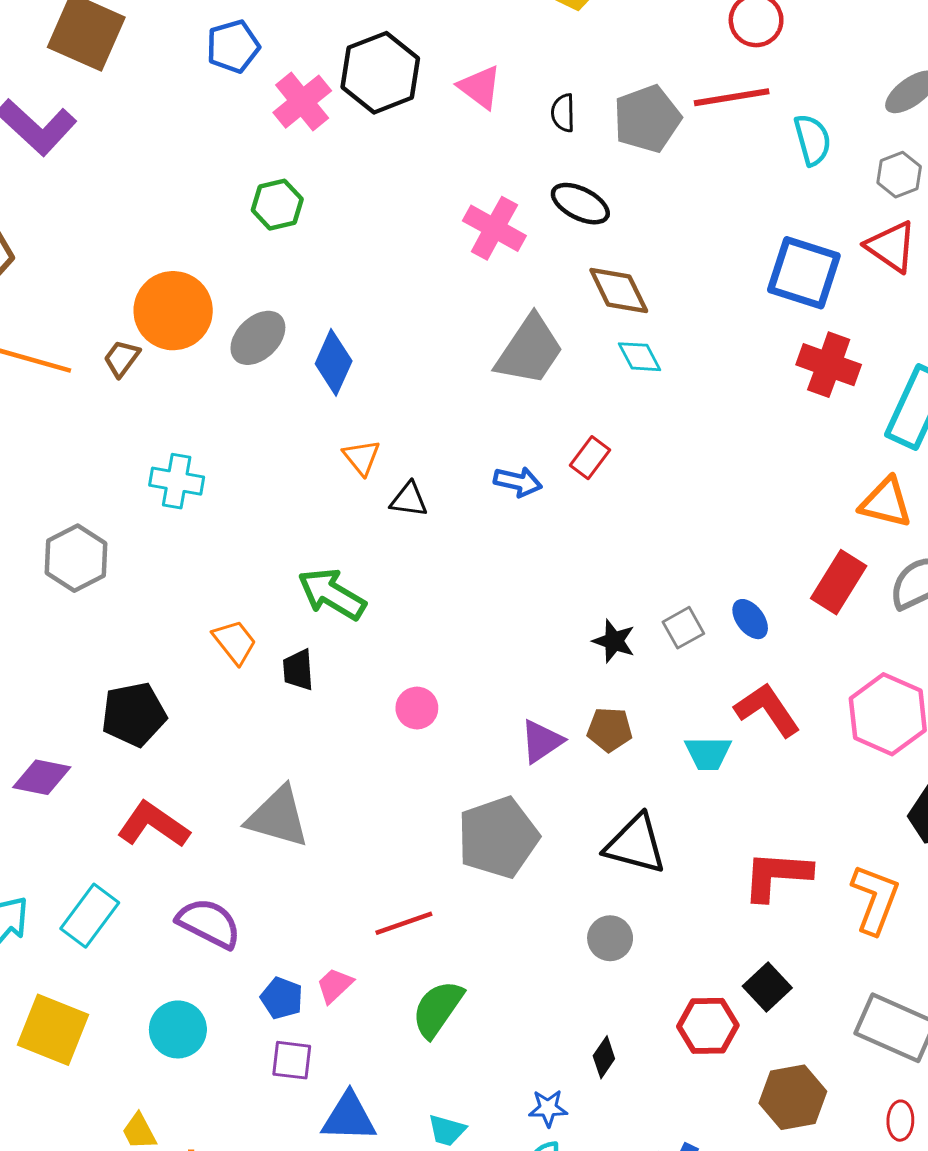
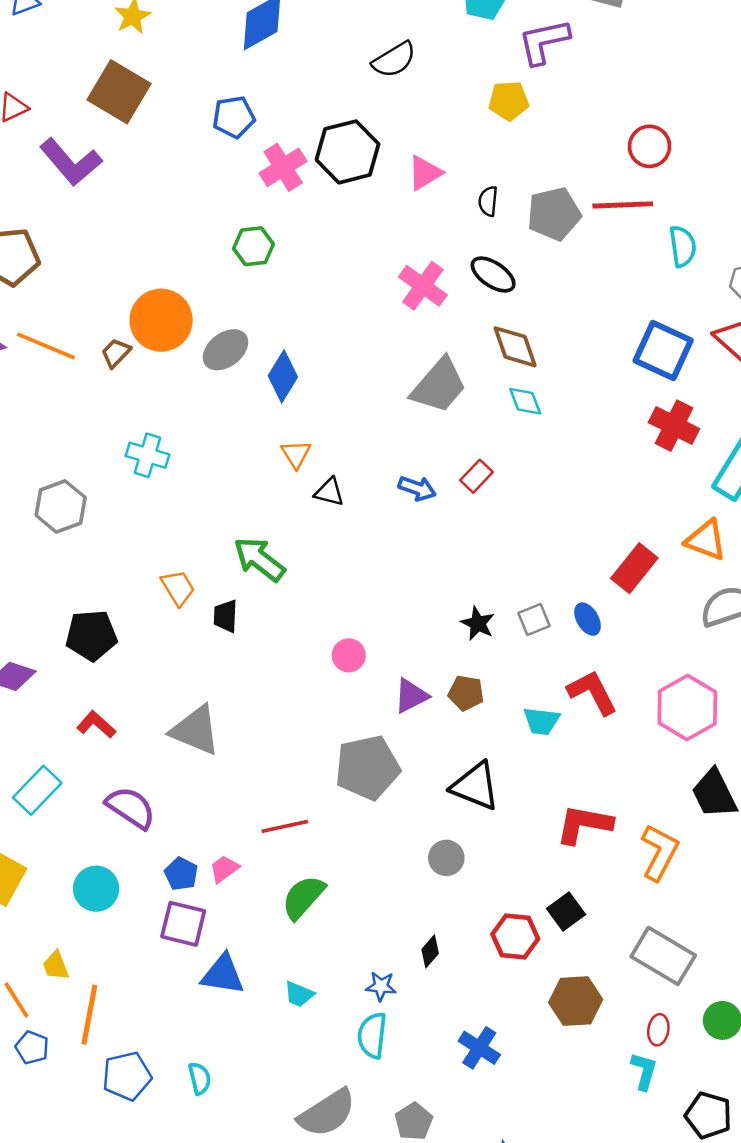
pink triangle: (480, 87) -> (425, 173), turned 45
red rectangle: (839, 582) -> (634, 568), moved
pink circle: (417, 708) -> (349, 655), moved
red L-shape: (153, 825) -> (96, 725), size x0.7
purple square: (292, 1060) -> (183, 924), size x1.4

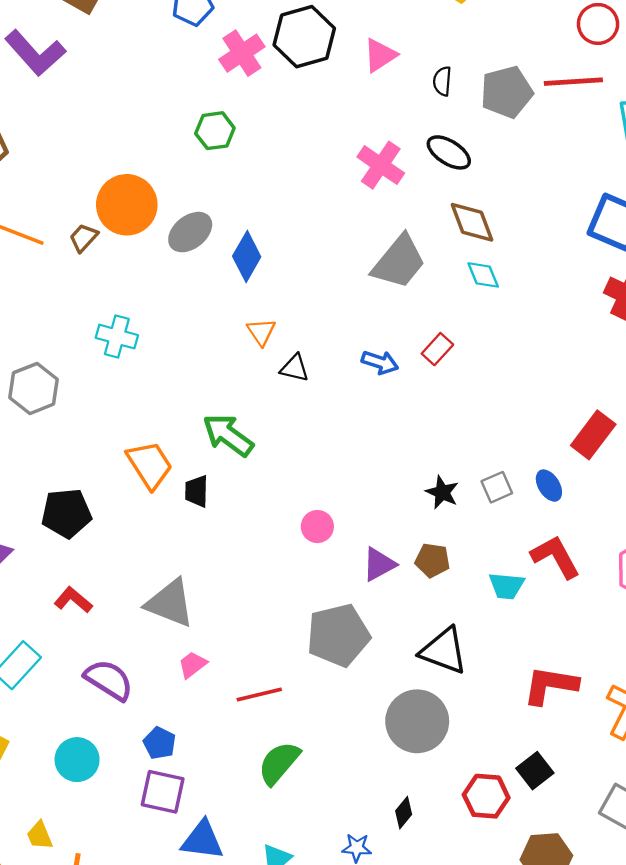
orange trapezoid: (178, 588) -> (150, 465), size x1.4
gray circle: (446, 858) -> (417, 721), size x1.8
pink trapezoid: (224, 869) -> (192, 665), moved

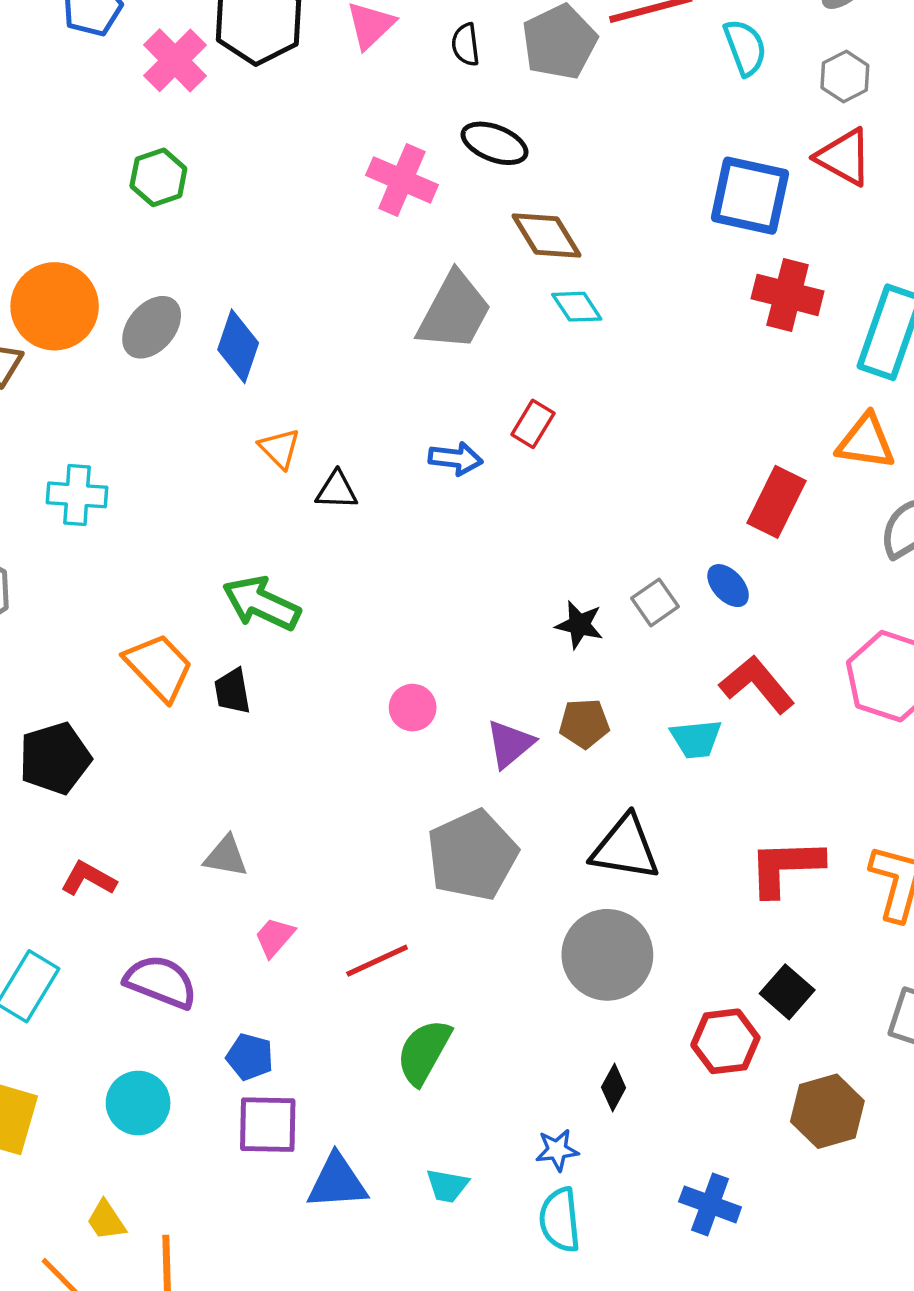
gray triangle: (170, 603) -> (226, 856), size x0.6

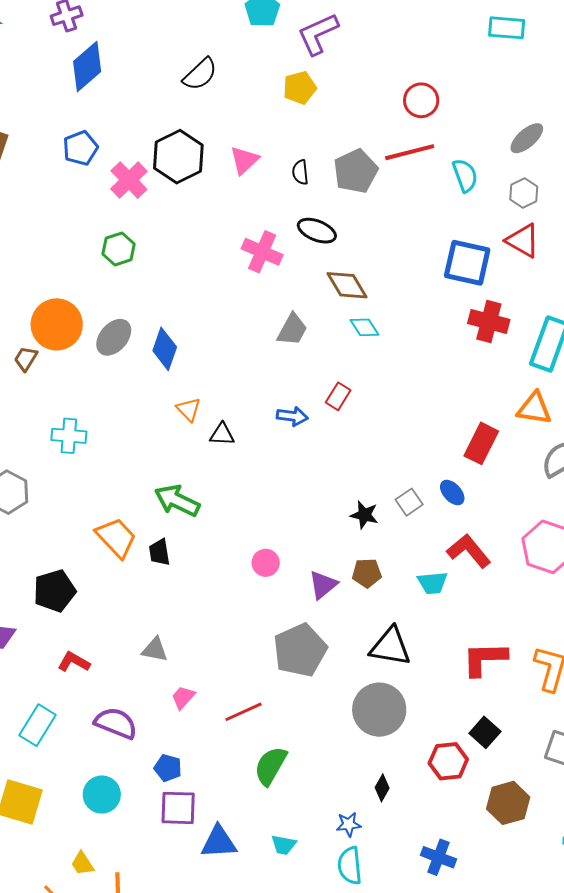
gray trapezoid: (454, 311) -> (292, 330), size x0.7

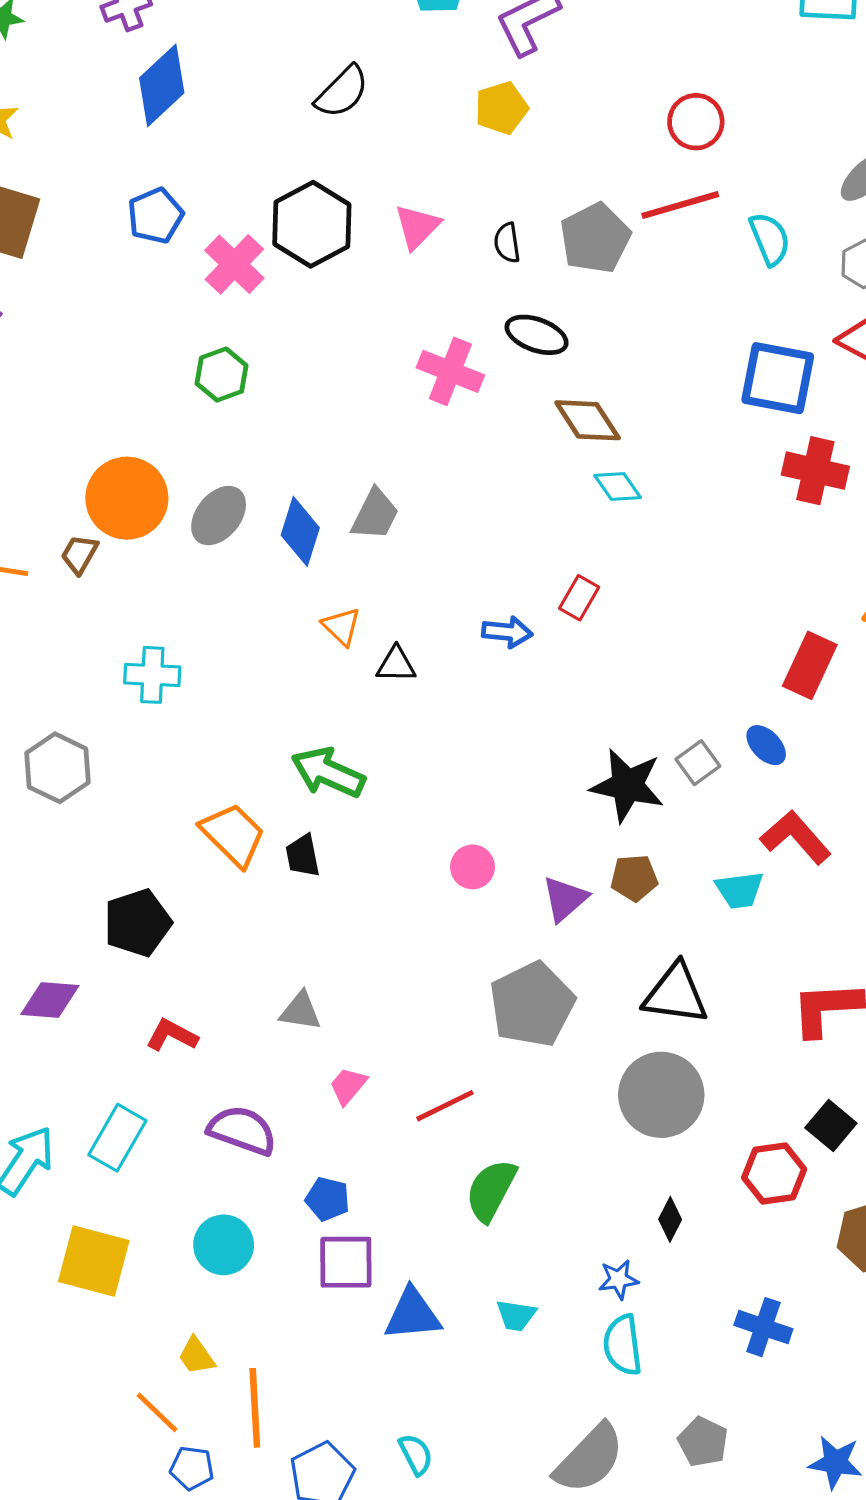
gray trapezoid: (292, 330) -> (375, 514), moved
black star: (364, 515) -> (627, 785), size x1.6

